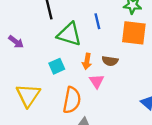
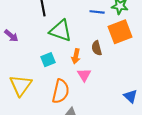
blue line: (97, 21) -> (97, 12), moved, turned -72
orange square: (134, 33) -> (120, 32), turned -30
brown semicircle: (110, 61) -> (97, 48), moved, turned 64

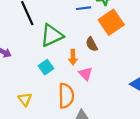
green triangle: (61, 31) -> (52, 35), turned -30
yellow triangle: (21, 85) -> (25, 99), size x0.6

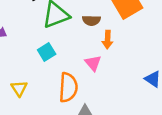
brown semicircle: (92, 44) -> (91, 20), moved, turned -64
orange arrow: (73, 57) -> (108, 40), moved

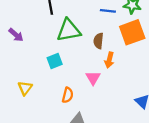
brown semicircle: (91, 20) -> (98, 41), turned 84
orange semicircle: (68, 87) -> (68, 95), size x0.6

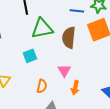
brown semicircle: (98, 41) -> (69, 38), size x1.5
orange arrow: (109, 60) -> (75, 88), moved

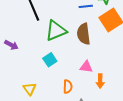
pink triangle: (64, 71) -> (86, 67), turned -40

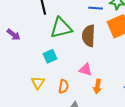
yellow triangle: (30, 89) -> (38, 83), moved

